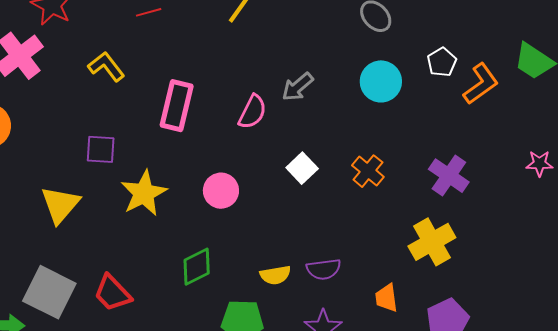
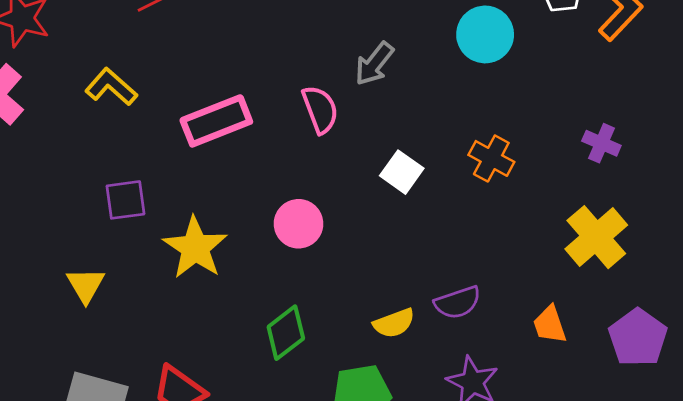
pink rectangle: (177, 106) -> (216, 121), turned 66
pink semicircle: (252, 112) -> (320, 109), turned -36
purple cross: (449, 176) -> (601, 143), size x0.7
yellow triangle: (60, 205) -> (86, 285), size x0.7

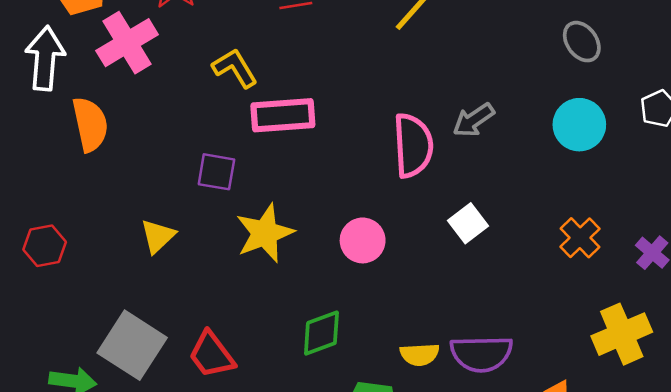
pink semicircle: (320, 109) -> (413, 145), size x1.4
pink rectangle: (216, 121) -> (283, 115), moved
orange cross: (491, 158) -> (580, 238), moved
purple semicircle: (458, 302) -> (481, 354), size x1.4

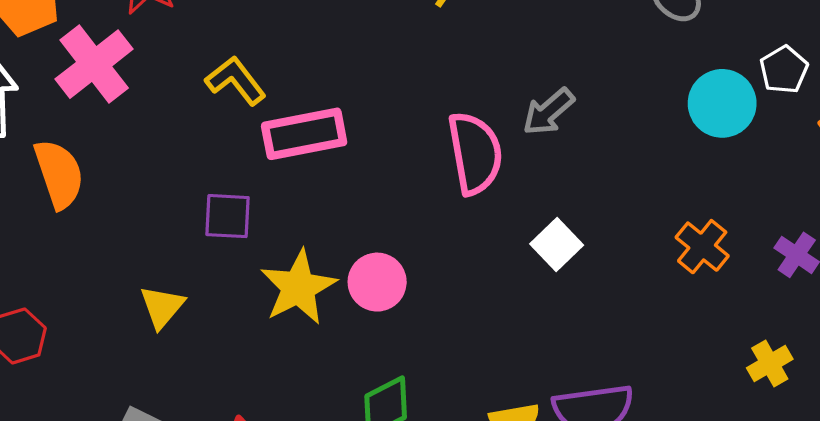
cyan circle: (579, 125) -> (722, 103), moved
pink circle: (363, 240) -> (377, 282), moved
yellow cross: (622, 334) -> (770, 363), size x0.6

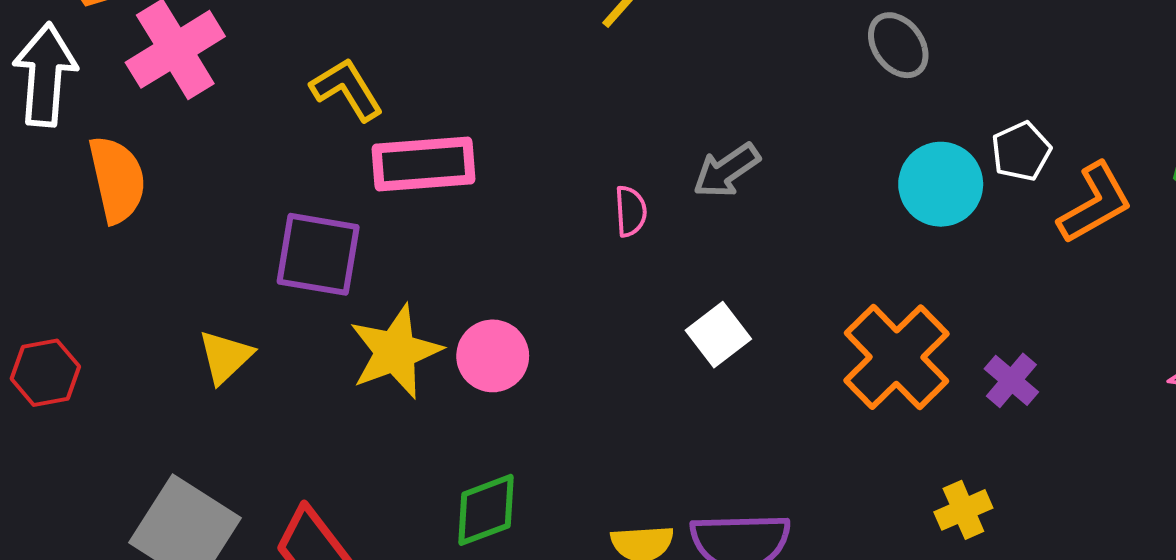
pink semicircle: (475, 153) -> (631, 211), size x0.5
purple square: (227, 216) -> (318, 254), size x1.4
orange cross: (702, 247) -> (897, 357), size x1.6

